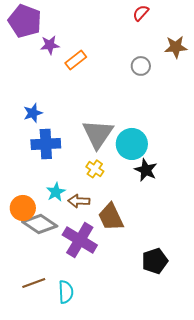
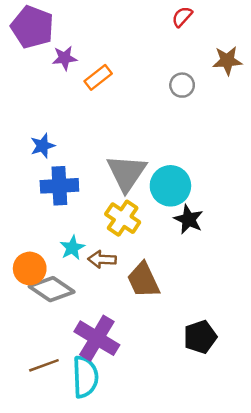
yellow cross: (95, 169) -> (123, 218), size x1.5
purple cross: (80, 240) -> (97, 338), moved
cyan semicircle: (66, 292) -> (85, 377), size x1.4

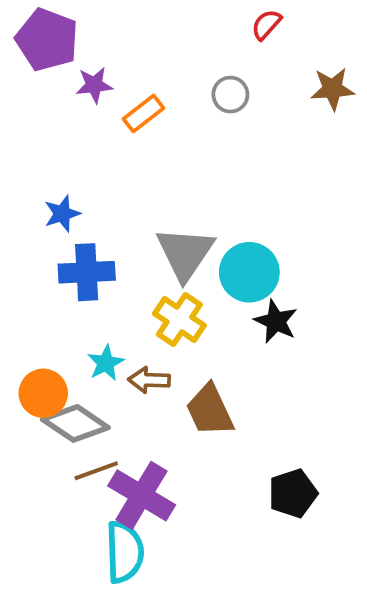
gray circle: (182, 85) -> (230, 95), moved
brown line: (44, 365) -> (96, 471), moved

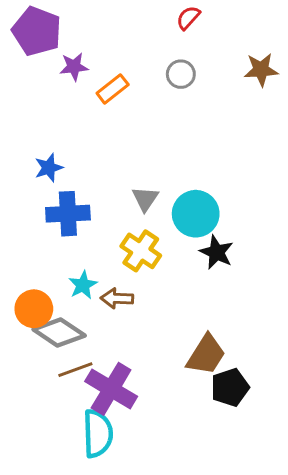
red semicircle: (266, 25) -> (188, 18), moved
gray triangle: (185, 253) -> (145, 199), size x0.6
brown trapezoid: (210, 410) -> (206, 355), moved, turned -123

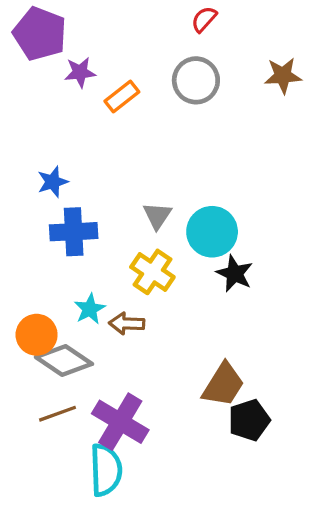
gray circle: (181, 74) -> (196, 80), size x1.5
brown line: (75, 370) -> (57, 414), moved

